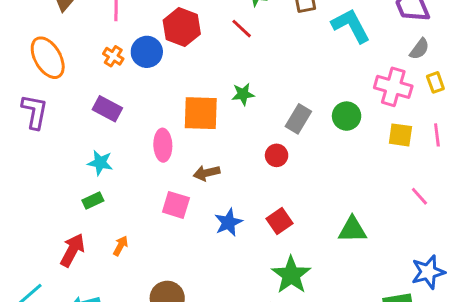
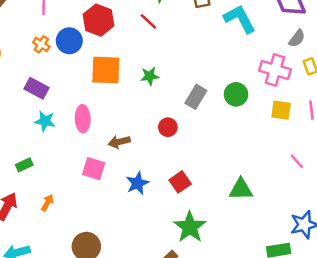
orange square: (201, 113) -> (106, 70), moved
red circle: (277, 155) -> (168, 127), moved
cyan star: (100, 163) -> (45, 121), moved

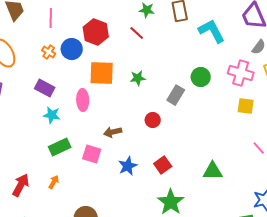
green circle: (236, 94) -> (201, 77), moved
pink ellipse: (83, 119) -> (83, 100), moved
green rectangle: (24, 165) -> (60, 147), moved, size x1.5

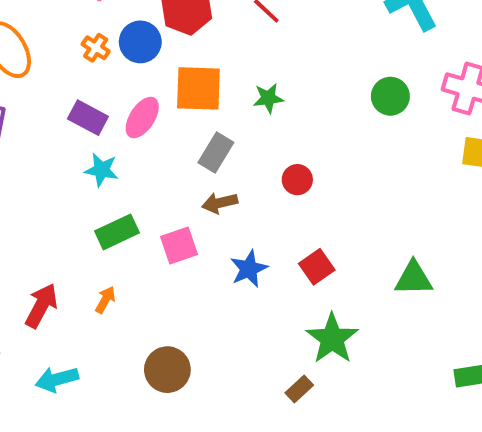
gray rectangle: (176, 95) -> (216, 152), moved
pink ellipse: (83, 100) -> (142, 118), moved, turned 35
pink square: (92, 154) -> (179, 246), turned -36

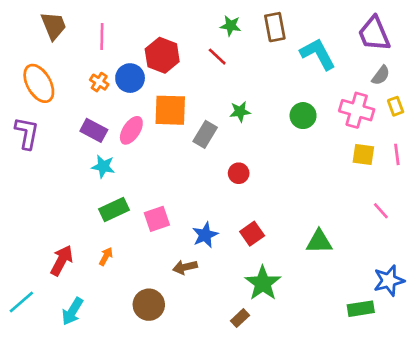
green star: (268, 98) -> (240, 112), moved
gray rectangle: (216, 152) -> (205, 134), moved
brown arrow: (220, 203) -> (185, 267), moved
cyan arrow: (57, 379) -> (72, 311), turned -44

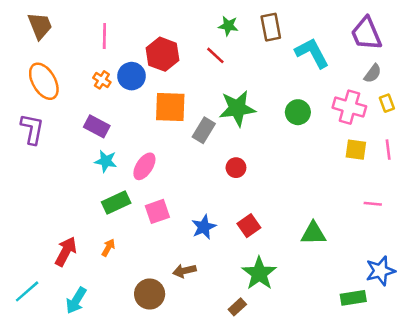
brown trapezoid: (54, 26) -> (40, 26), moved
green star: (240, 112) -> (237, 108), size x1.8
pink ellipse: (131, 130) -> (144, 166), moved
pink line: (381, 211) -> (373, 204), turned -42
brown arrow: (185, 267) -> (184, 271), moved

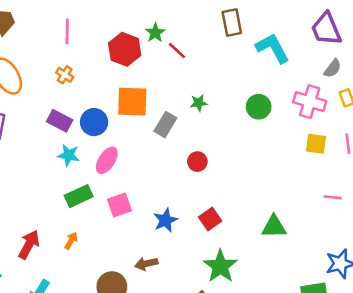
green star: (228, 26) -> (155, 33), moved, turned 30
blue circle: (132, 76) -> (94, 122), moved
green star: (237, 108) -> (199, 103), size x0.5

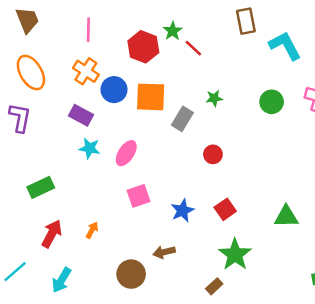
orange cross: (65, 75) -> (86, 71), size x1.5
blue circle: (94, 122) -> (114, 90), moved
green rectangle: (79, 196) -> (41, 187), moved

